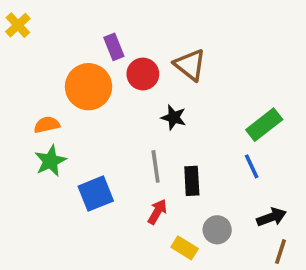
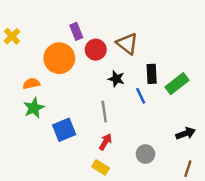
yellow cross: (18, 25) -> (12, 36), moved
blue line: (252, 166) -> (141, 96), moved
black rectangle: (192, 181) -> (152, 74), moved
black arrow: (271, 217) -> (186, 133), moved
yellow rectangle: (185, 248) -> (101, 167), moved

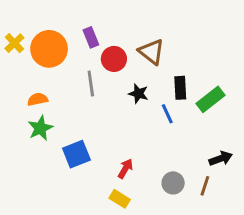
orange circle: (59, 58) -> (49, 49), moved
gray line: (104, 112) -> (91, 83), moved
brown line: (188, 169) -> (205, 186), moved

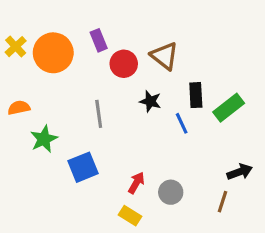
gray line: (91, 83) -> (99, 114), moved
orange semicircle: (37, 99) -> (19, 108), moved
gray circle: (173, 183) -> (171, 192), moved

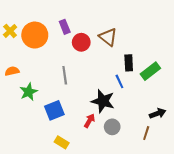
black star: (150, 101) -> (103, 101), moved, size x1.6
yellow rectangle: (130, 216) -> (62, 142), moved

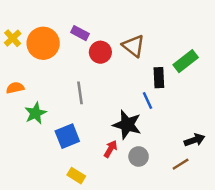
purple rectangle: (65, 27) -> (80, 33), turned -40
green rectangle: (150, 71) -> (186, 61), moved
brown line: (146, 133) -> (181, 164), turned 40

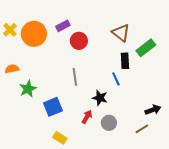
purple rectangle: (80, 33) -> (63, 26), turned -56
brown triangle: (133, 46) -> (121, 33), moved
gray line: (80, 93) -> (75, 77), moved
black star: (127, 125) -> (100, 98), size x0.7

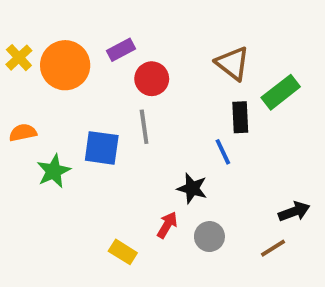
gray line: (75, 77) -> (144, 127), moved
blue square: (53, 107) -> (102, 148), moved, turned 30
yellow rectangle: (60, 138) -> (123, 252), moved

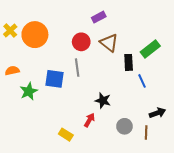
purple rectangle: (121, 50) -> (99, 17), moved
brown triangle: (233, 63) -> (109, 43), moved
blue line: (223, 152) -> (142, 81), moved
gray circle: (209, 237) -> (124, 126), moved
brown line: (273, 248) -> (146, 132), turned -56

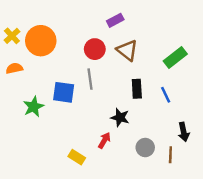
black rectangle: (129, 62) -> (137, 89), moved
orange semicircle: (12, 71) -> (14, 68), moved
black arrow: (157, 113) -> (184, 132), turned 98

